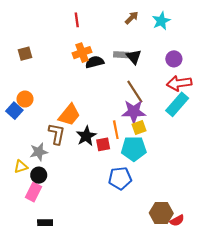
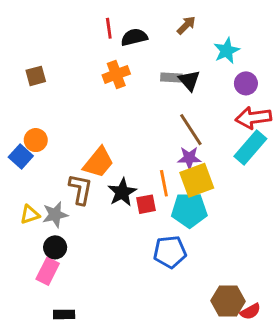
cyan star: (161, 21) -> (227, 51), moved
black semicircle: (95, 62) -> (134, 37), moved
purple star: (134, 112) -> (189, 158), size x0.7
yellow square: (139, 128) -> (197, 180), size x1.6
yellow triangle: (21, 167) -> (30, 215), moved

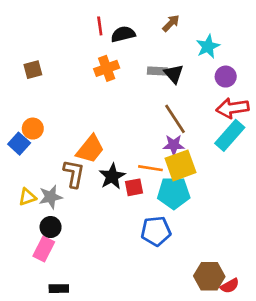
orange line: (164, 183) -> (150, 168), turned -70

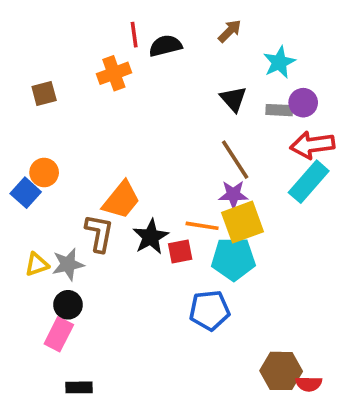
orange cross: (107, 68) -> (114, 73), moved
gray rectangle: (157, 71) -> (279, 110), moved
red semicircle: (230, 286) -> (309, 384), turned 30

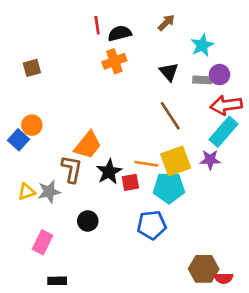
orange cross: (114, 73) -> (114, 61), moved
purple star: (233, 195) -> (210, 160), moved
black circle: (68, 305) -> (88, 221), moved

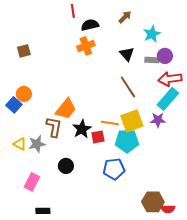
red line: (97, 25) -> (73, 11), moved
yellow triangle: (27, 192) -> (20, 144), turned 48

